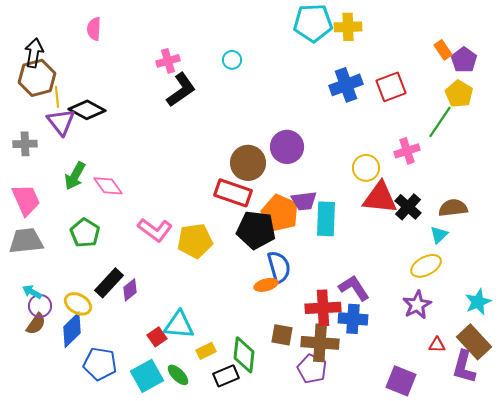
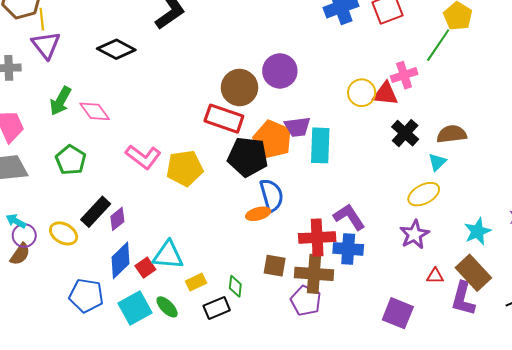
black diamond: (87, 110) -> (116, 49), moved
red triangle: (380, 198) -> (385, 94), moved, size x0.7
blue diamond: (72, 330) -> (120, 260), moved
green diamond: (244, 355) -> (235, 286), size x0.6

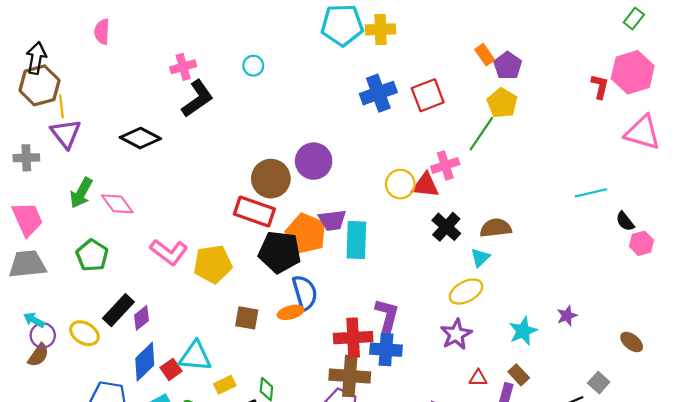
purple L-shape: (349, 217) -> (387, 316), turned 48
brown square: (275, 266) -> (247, 318), moved
brown rectangle: (473, 273) -> (519, 375), size x0.6

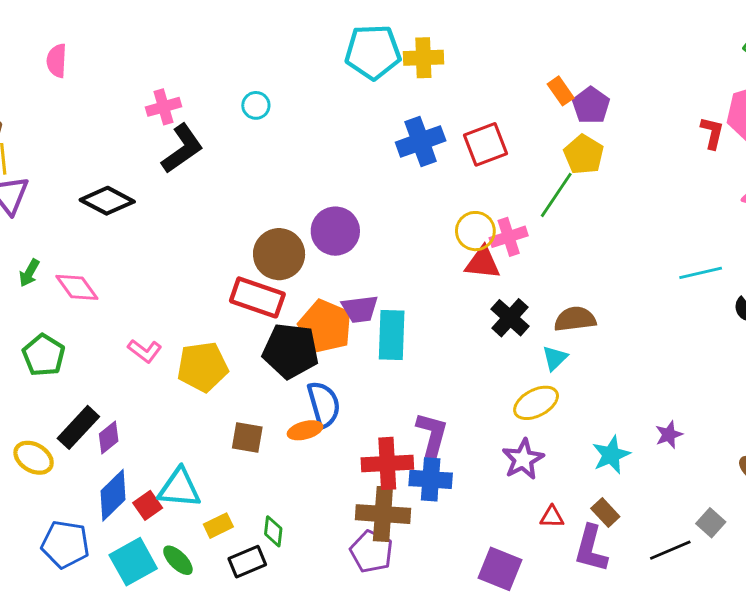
yellow circle: (400, 184) -> (475, 231), moved
green arrow: (81, 193) -> (29, 273), size x0.7
pink L-shape: (169, 252) -> (145, 351), size x0.7

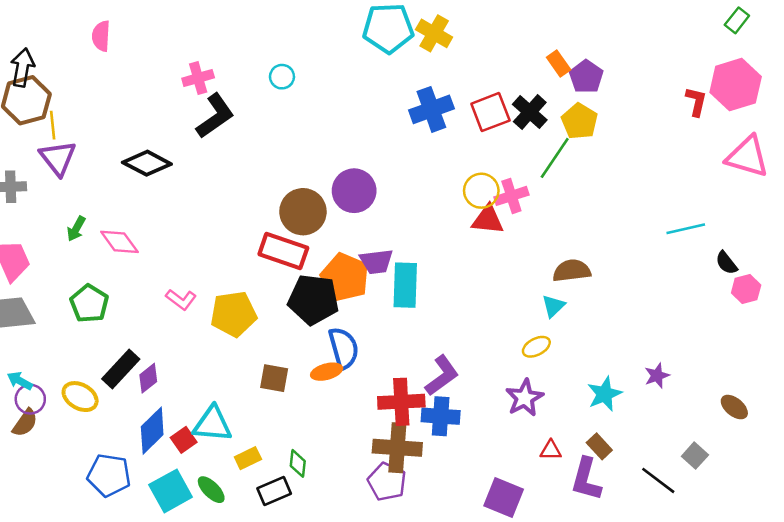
yellow cross: (423, 58) -> (434, 33), turned 32
black cross: (510, 318) -> (530, 112), moved
yellow ellipse: (536, 403) -> (536, 347), size x0.7
purple L-shape: (432, 435) -> (442, 376), turned 39
black line: (670, 550) -> (658, 480), turned 60

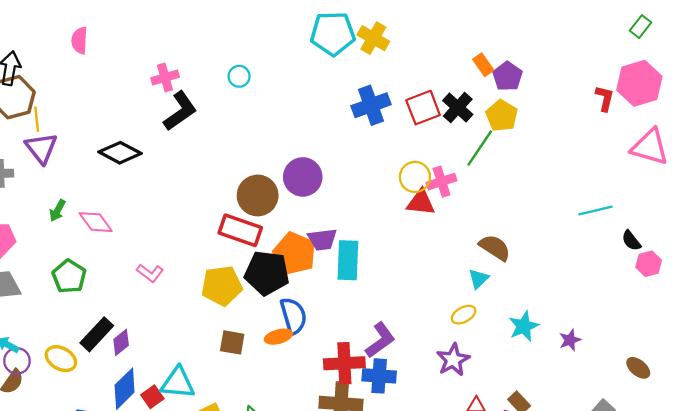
brown semicircle: (572, 271) -> (495, 248), turned 40
yellow pentagon: (233, 314) -> (222, 286), moved
cyan star: (604, 394) -> (524, 326), moved

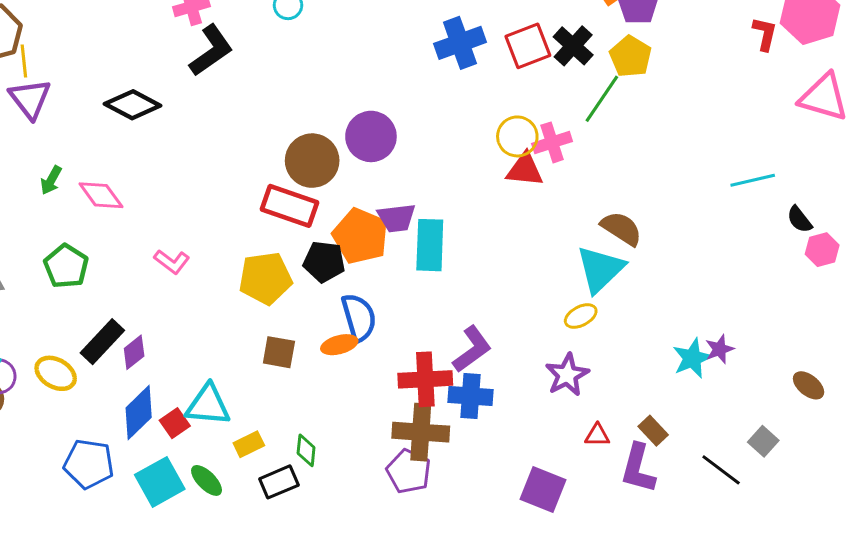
black pentagon: (267, 273) -> (324, 262), size x0.7
cyan triangle: (479, 279) -> (600, 269), size x1.8
cyan star: (524, 326) -> (692, 358), moved

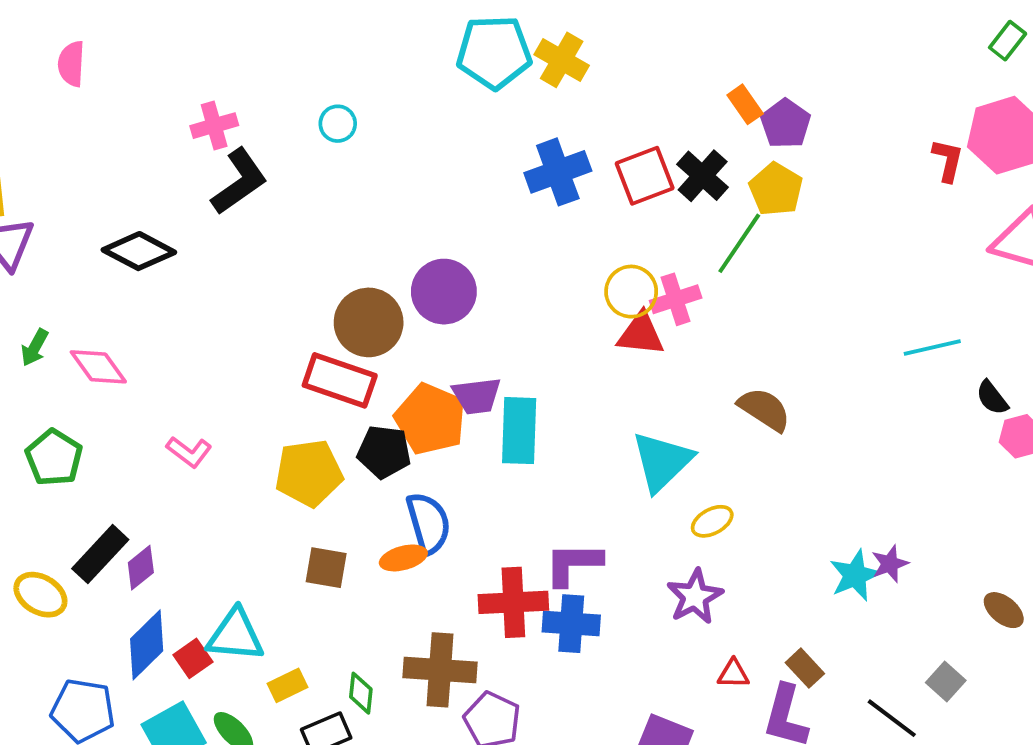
cyan triangle: (600, 269) -> (662, 461), moved
purple L-shape: (472, 349) -> (573, 564), turned -144
brown cross: (421, 432) -> (440, 670), moved

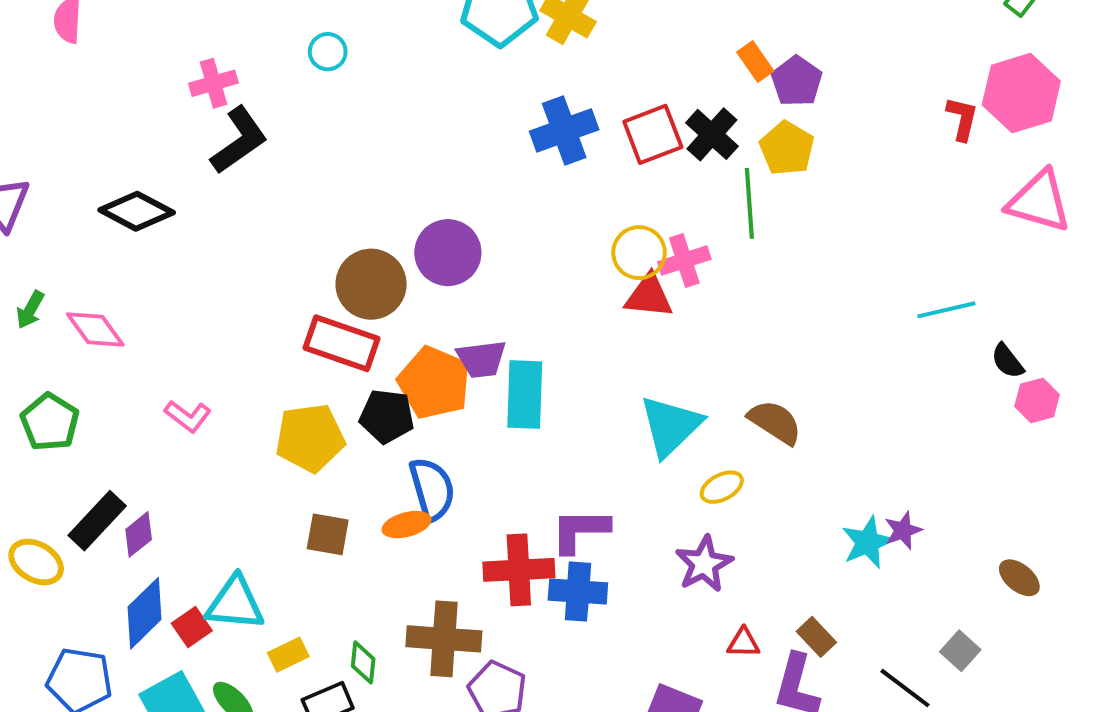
cyan circle: (338, 124) -> (328, 52), moved
green line: (739, 243) -> (749, 203), turned -38
brown semicircle: (764, 409) -> (775, 422), moved

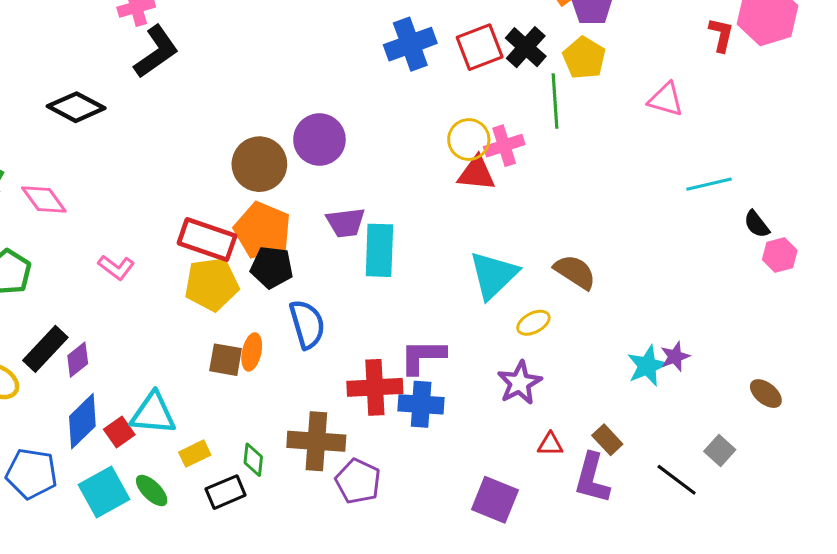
pink triangle: (1039, 201) -> (666, 99), moved, size x0.7
red rectangle: (341, 343) -> (207, 240), moved
orange pentagon: (434, 383) -> (262, 230), moved
orange ellipse: (407, 525) -> (252, 352), moved, turned -63

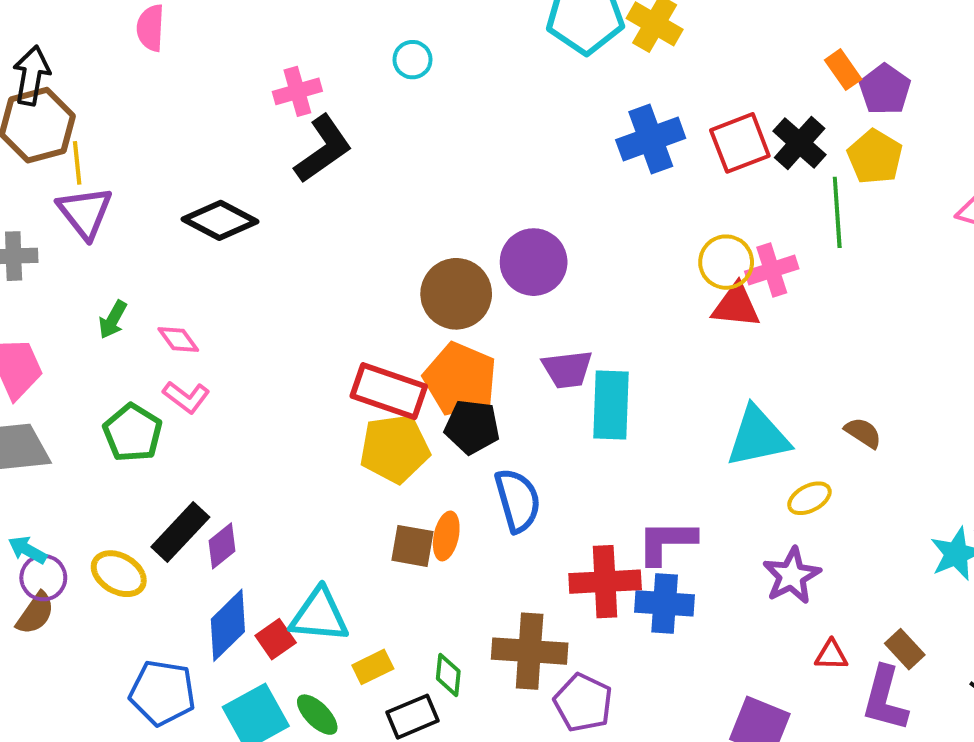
pink diamond: (44, 200) -> (178, 339), size x0.7
pink L-shape: (116, 267) -> (186, 397), moved
brown semicircle: (575, 272) -> (863, 433), size x0.7
cyan triangle: (493, 275) -> (758, 437), turned 32

